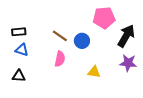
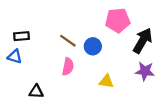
blue triangle: (22, 50) -> (15, 56), moved
black triangle: (19, 76) -> (36, 92), moved

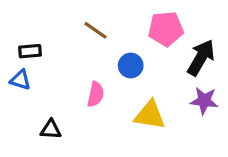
brown line: (68, 41) -> (96, 30), moved
yellow triangle: (106, 81) -> (150, 115), size x1.5

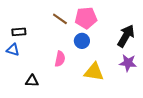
pink pentagon: (166, 29) -> (86, 18), moved

